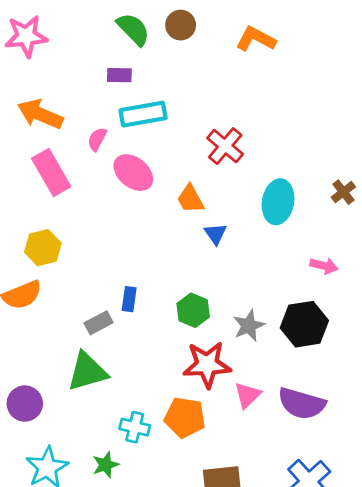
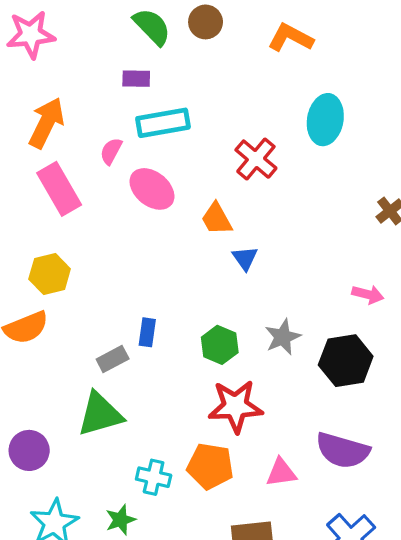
orange arrow: (40, 114) -> (46, 123), turned 93
cyan ellipse: (278, 202) -> (325, 120), moved
gray star: (249, 326) -> (283, 337), moved
pink triangle: (247, 395) -> (281, 472), moved, turned 36

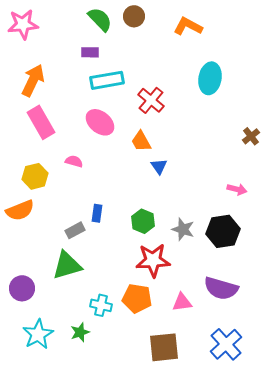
pink semicircle: (111, 151) -> (74, 161), moved, turned 78
red cross: (256, 159) -> (151, 100), moved
gray star: (283, 337) -> (183, 229), moved, turned -30

